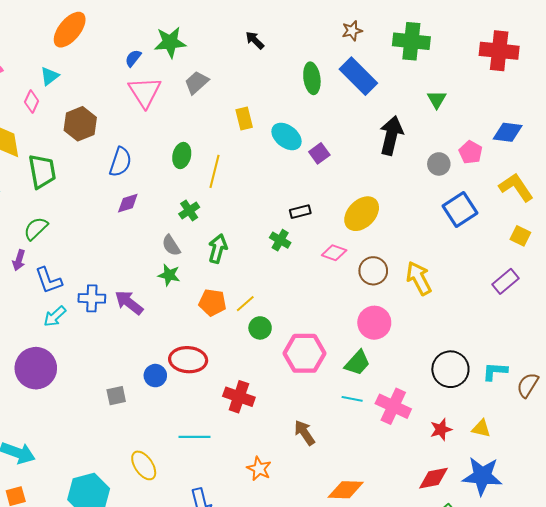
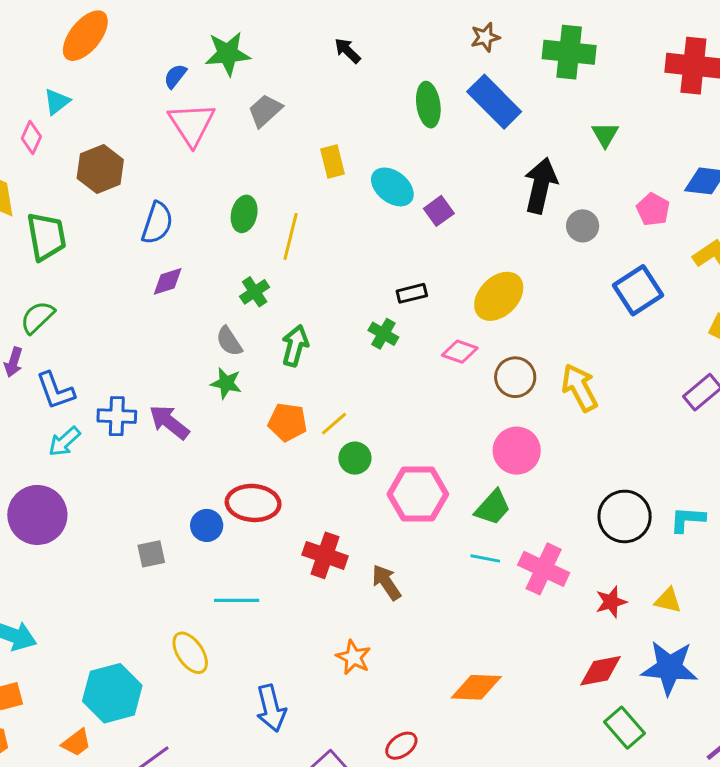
gray circle: (439, 164) -> (583, 226), moved
brown arrow: (304, 433) -> (386, 582), moved
cyan line: (194, 437) -> (237, 600), moved

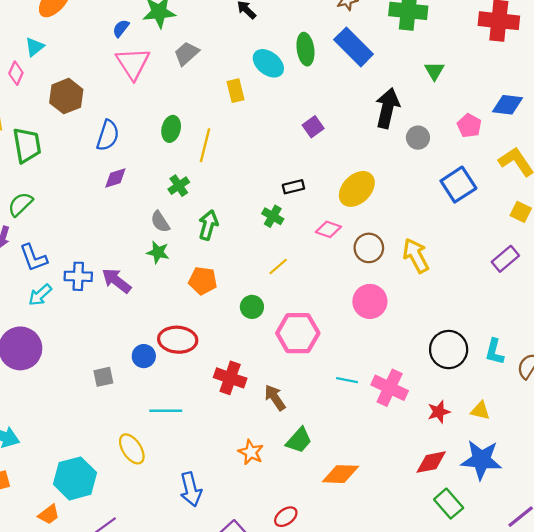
cyan ellipse: (392, 187) -> (268, 63), moved
yellow line: (334, 424) -> (278, 266), moved
green trapezoid: (493, 507) -> (299, 440), moved
cyan L-shape: (687, 519) -> (494, 352), turned -80

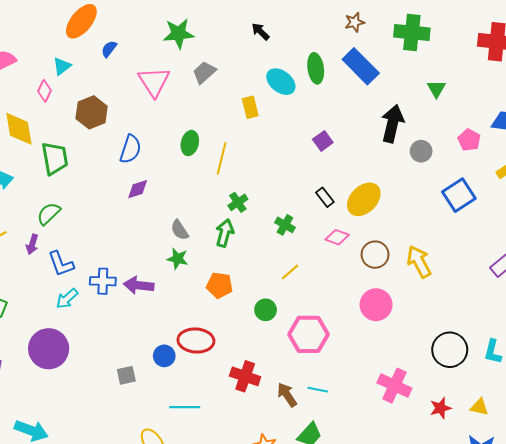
blue semicircle: (121, 28) -> (109, 49), moved
green cross: (179, 186) -> (238, 202), moved
black rectangle: (293, 187) -> (325, 197), moved, turned 66
purple arrow: (116, 281) -> (139, 285), turned -32
cyan line: (347, 380) -> (318, 390), moved

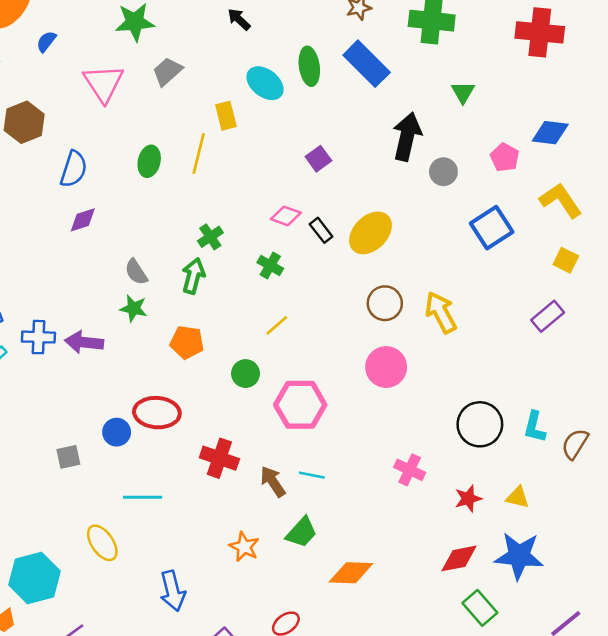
yellow line: (222, 158) -> (199, 153), moved
pink diamond: (337, 237) -> (286, 216), moved
pink cross: (394, 386) -> (410, 470), size x0.7

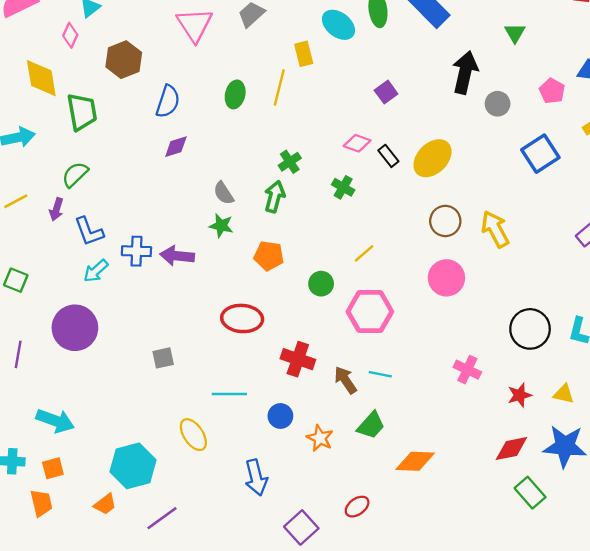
yellow line: (277, 325) -> (364, 253), moved
blue circle: (117, 432) -> (280, 416), moved

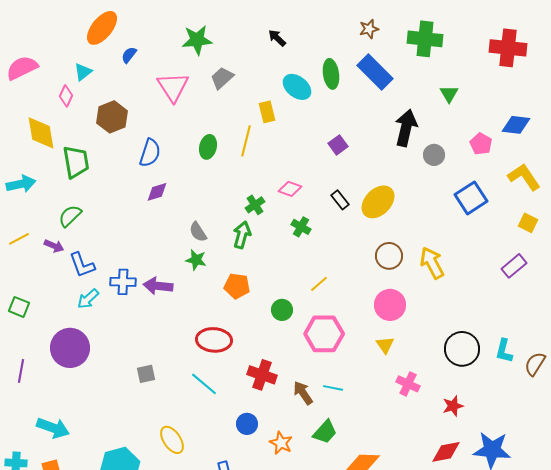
pink diamond: (357, 143) -> (290, 189), moved
purple arrow: (56, 209) -> (54, 246), turned -84
cyan line: (229, 394) -> (204, 384), moved, turned 40
yellow triangle: (564, 394) -> (385, 345), moved, turned 42

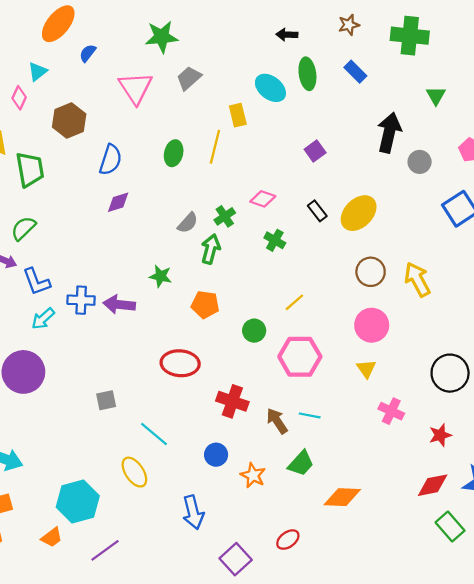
black arrow: (277, 38) -> (287, 35), moved, turned -42
blue rectangle: (375, 72) -> (355, 72), size x0.6
gray semicircle: (198, 232) -> (188, 223), moved, turned -105
cyan line: (204, 384) -> (154, 434), moved

